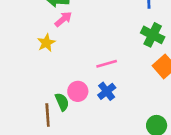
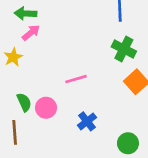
blue cross: (107, 91) -> (87, 121), moved
green semicircle: (62, 102) -> (24, 102), moved

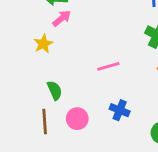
pink circle: (46, 108) -> (77, 119), moved
blue cross: (87, 121) -> (120, 110), turned -30

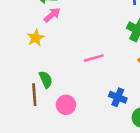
blue cross: (120, 110) -> (118, 97), moved
brown line: (45, 121) -> (34, 95), moved

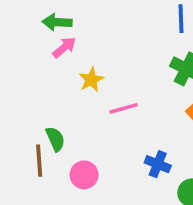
yellow star: (36, 38) -> (91, 80), moved

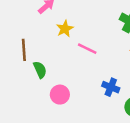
pink line: (124, 108) -> (87, 49), turned 42
brown line: (39, 161) -> (24, 50), moved

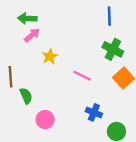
pink line: (87, 49) -> (82, 76), moved

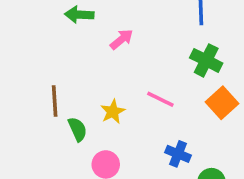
pink arrow: (32, 35) -> (122, 39), moved
yellow star: (50, 56) -> (113, 112), moved

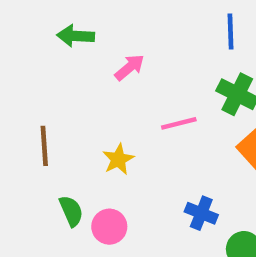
pink line: (160, 99) -> (179, 123), moved, turned -40
green semicircle: (78, 129) -> (71, 211), moved

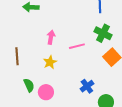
pink arrow: (130, 67) -> (51, 37), moved, turned -40
blue cross: (201, 213) -> (87, 86), turned 32

